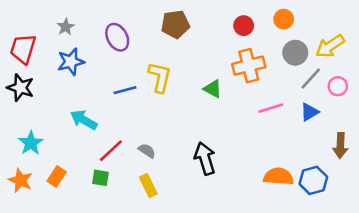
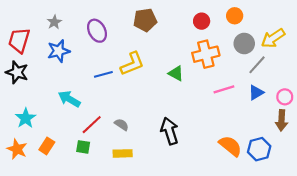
yellow L-shape: (160, 77) -> (132, 64), turned 55
pink circle: (338, 86) -> (285, 97), moved
orange semicircle: (278, 177) -> (230, 146), turned 35
yellow rectangle: (148, 186) -> (123, 153), turned -66

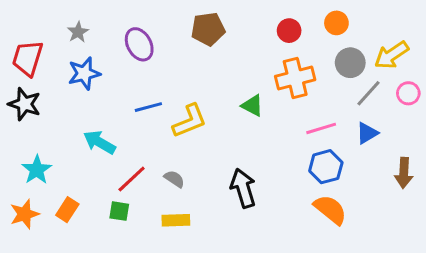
yellow L-shape: (132, 64) -> (190, 121), moved
pink circle: (285, 97) -> (408, 93), moved
orange star: (17, 149) -> (24, 214), turned 30
blue hexagon: (259, 149) -> (326, 167), moved

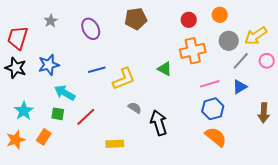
blue star: (84, 73) -> (49, 65), moved
gray semicircle: (174, 179) -> (135, 108), moved
green square: (119, 211) -> (58, 114), moved

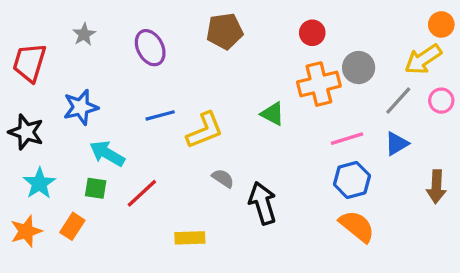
orange circle: (220, 15) -> (441, 25), moved
gray circle: (229, 41) -> (359, 68), moved
black star: (16, 68) -> (26, 132), moved

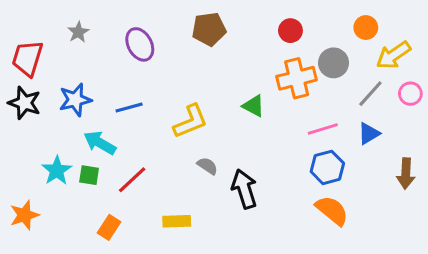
orange circle: (441, 25) -> (366, 28), moved
blue line: (160, 115) -> (129, 107), moved
black star: (26, 132) -> (24, 103), moved
cyan star: (39, 183) -> (57, 170), moved
orange rectangle: (72, 226) -> (109, 227), moved

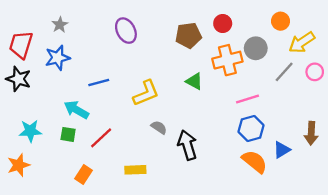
brown pentagon: (209, 29) -> (188, 35), moved
purple ellipse: (140, 44) -> (126, 31), moved
blue star: (75, 100) -> (57, 58), moved
blue triangle: (369, 134) -> (282, 150), moved
cyan star: (57, 170) -> (30, 131), moved, turned 30

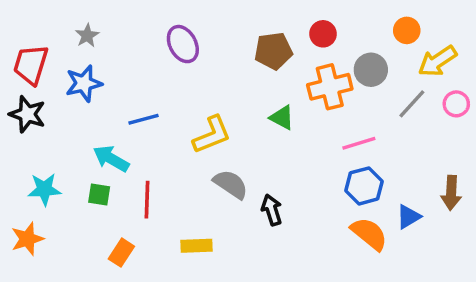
gray semicircle: (159, 127) -> (231, 184), size x1.5
red line: (101, 138) -> (147, 200), turned -45
black arrow: (187, 145) -> (272, 210), size x0.7

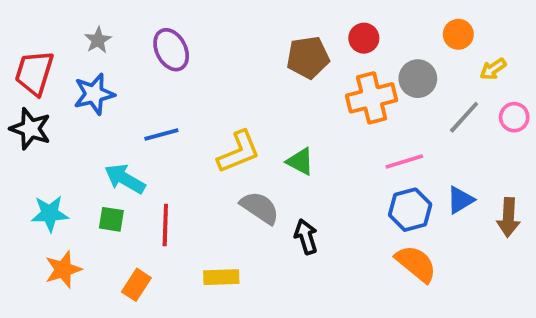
purple ellipse: (183, 44) -> (171, 50), moved
yellow arrow: (437, 61) -> (493, 69), size x0.6
green triangle: (282, 118) -> (300, 161), moved
blue triangle: (408, 217) -> (460, 200), moved
orange star: (27, 239) -> (63, 269), moved

